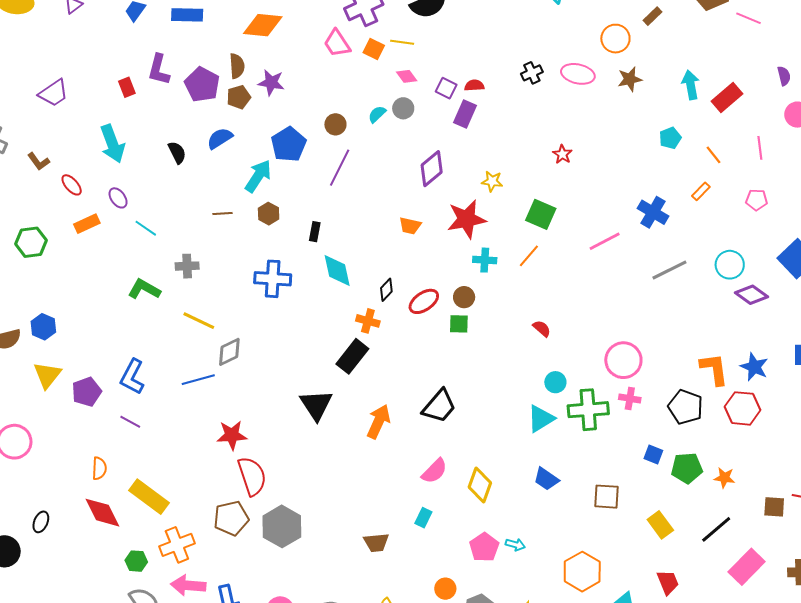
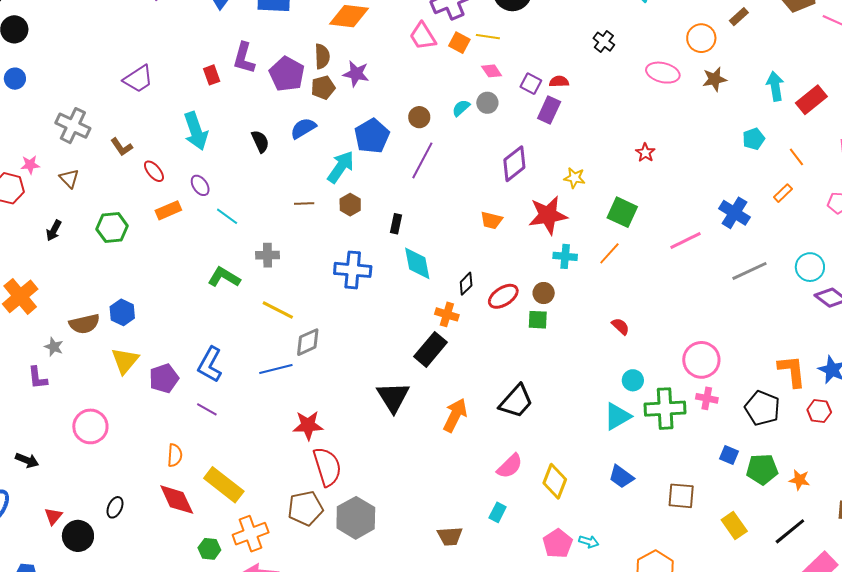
black cross: (532, 73) -> (604, 42), moved, turned -30
red hexagon: (742, 408) -> (819, 411), size x0.7

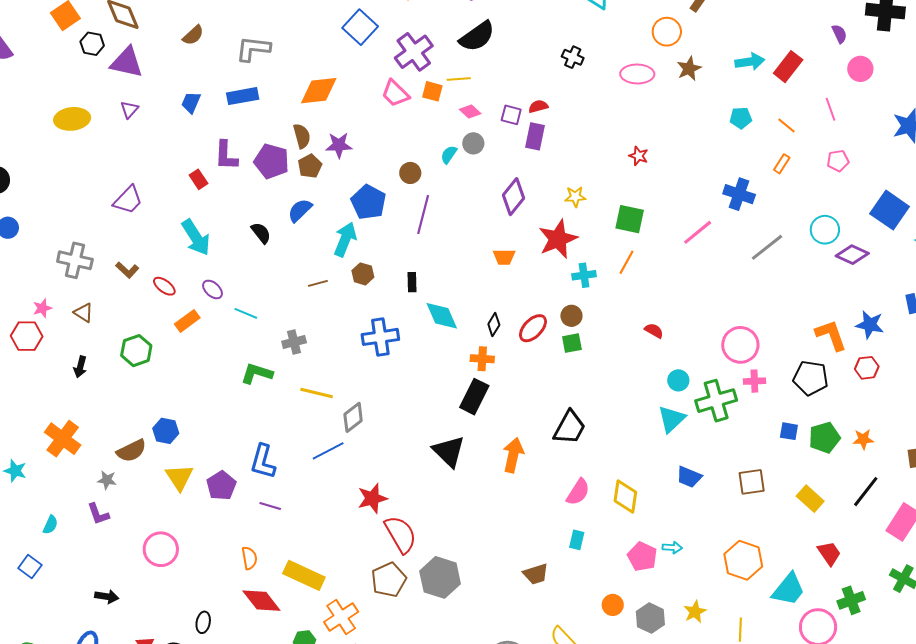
cyan arrow: (775, 86) -> (750, 62), turned 104
cyan pentagon: (754, 139) -> (741, 118), turned 30

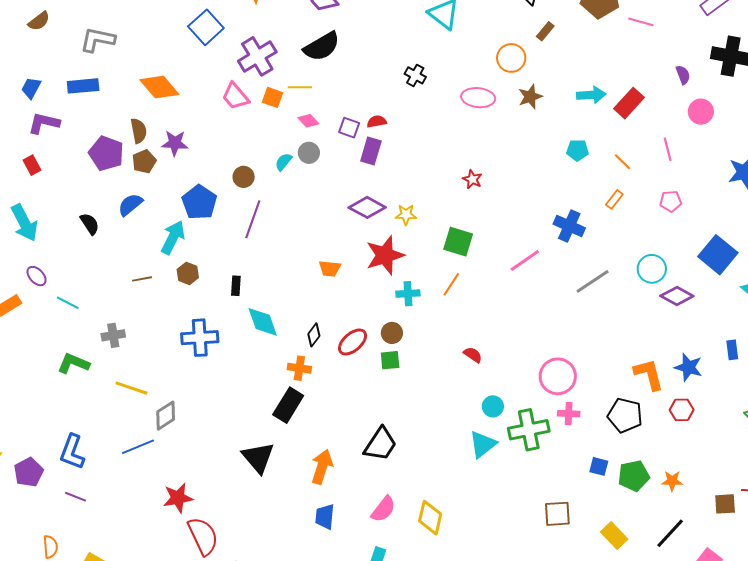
orange diamond: (319, 91) -> (159, 87), turned 51
purple L-shape: (226, 156) -> (44, 123), moved, turned 96
purple diamond: (513, 197) -> (367, 207), moved, turned 75
blue trapezoid: (689, 477) -> (325, 517), moved, turned 68

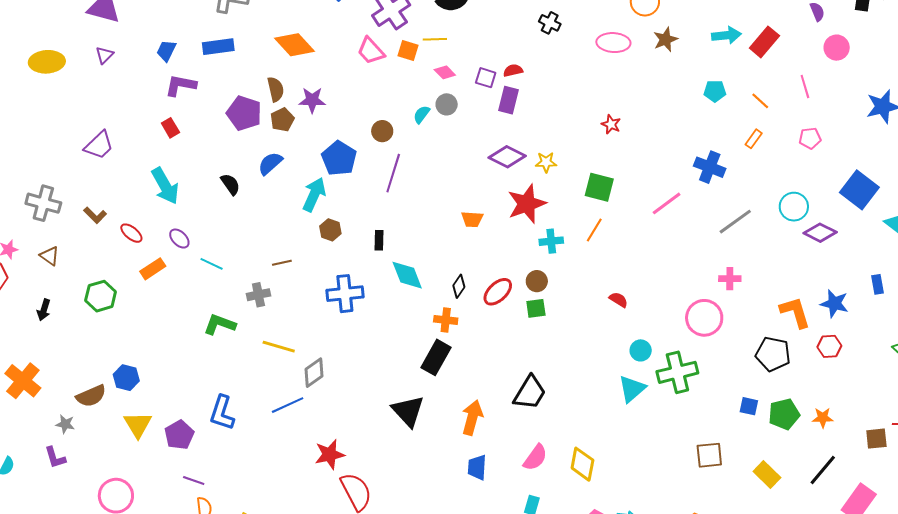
brown line: (142, 279) -> (282, 263), moved
pink cross: (569, 414) -> (730, 279), moved
purple line: (76, 497) -> (194, 481), moved

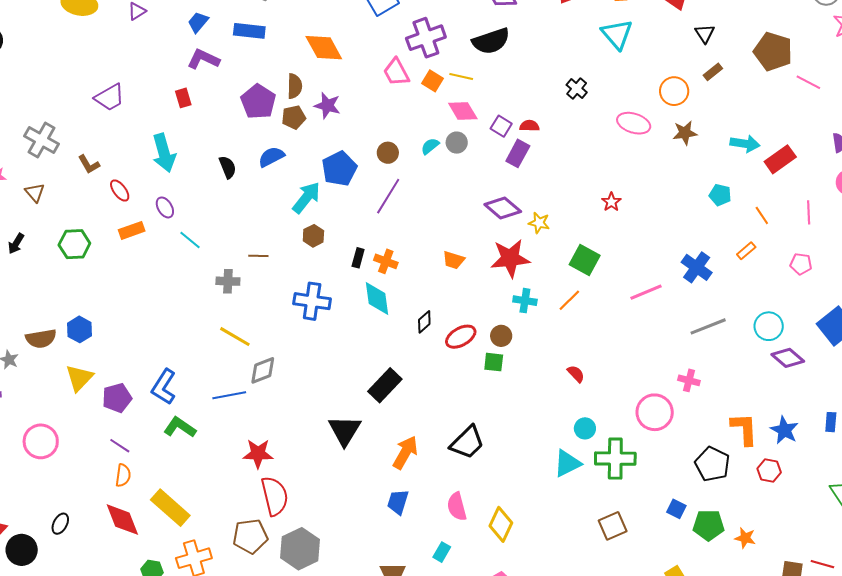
pink diamond: (445, 72) -> (463, 111), size x1.4
orange cross: (446, 320) -> (386, 261), moved
green L-shape: (220, 324) -> (180, 427), moved
brown square: (709, 455) -> (613, 526), moved, turned -32
pink semicircle: (535, 457) -> (457, 507), turned 116

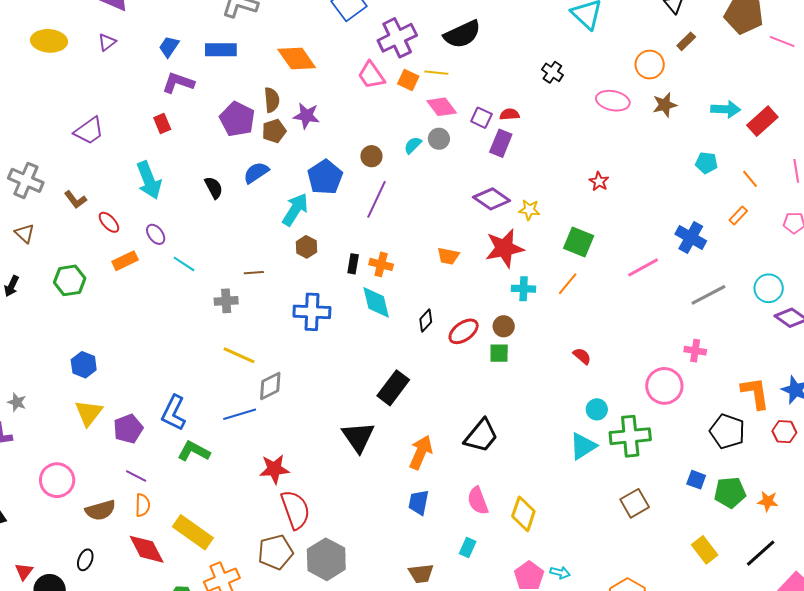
brown semicircle: (41, 339) -> (100, 510), moved

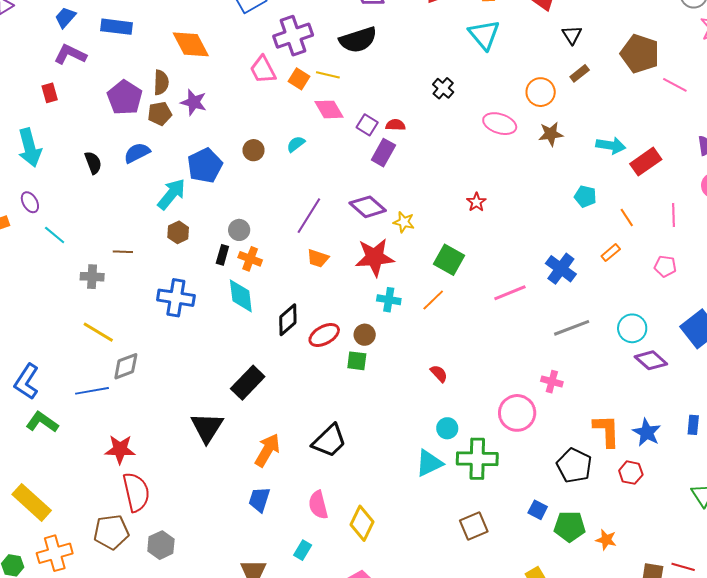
gray circle: (439, 139) -> (239, 230), moved
purple line: (377, 199) -> (309, 216), moved
black diamond: (426, 320) -> (288, 320), size x1.4
gray hexagon: (326, 559) -> (161, 545), size x0.7

